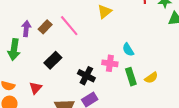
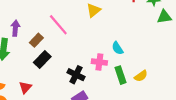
brown rectangle: (45, 27) -> (36, 40), moved

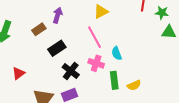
pink line: (58, 25) -> (94, 37), moved
purple arrow: (15, 28) -> (58, 15), moved
black rectangle: (42, 60) -> (57, 48), moved

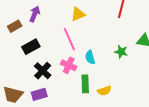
green star: (162, 13) -> (121, 52), moved

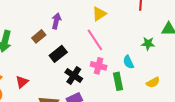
cyan semicircle: (90, 57) -> (128, 62), moved
yellow semicircle: (104, 91) -> (153, 82), moved

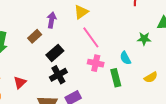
yellow triangle: (99, 14) -> (81, 12), moved
black cross: (74, 75) -> (58, 75), moved, turned 30

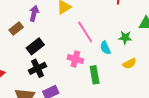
pink line: (91, 37) -> (85, 32), moved
cyan semicircle: (125, 58) -> (105, 48), moved
yellow semicircle: (151, 77) -> (129, 64), moved

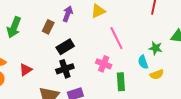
brown rectangle: (16, 29) -> (48, 27), turned -32
cyan semicircle: (105, 48) -> (143, 62), moved

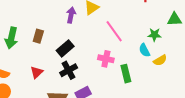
purple arrow: (68, 14) -> (71, 15), moved
brown rectangle: (48, 27) -> (38, 36), moved
red triangle: (26, 70) -> (37, 72), moved

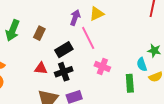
pink line: (114, 31) -> (88, 38), moved
red triangle: (37, 72) -> (41, 68), moved, turned 40
green rectangle: (126, 74) -> (130, 83), moved

